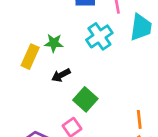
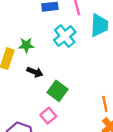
black arrow: (61, 75) -> (35, 72), turned -126

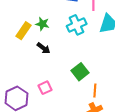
green square: (58, 91) -> (80, 72), moved

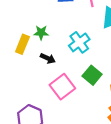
cyan cross: (77, 25) -> (79, 42), moved
pink square: (45, 88) -> (62, 87), moved, size x1.6

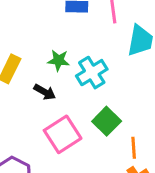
green star: (41, 33) -> (59, 60), moved

